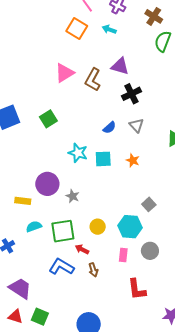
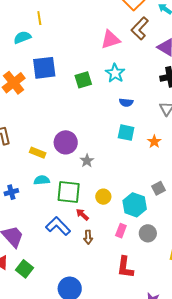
brown L-shape: (93, 80) -> (140, 28), moved
blue semicircle: (109, 128) -> (126, 102), moved, turned 32
cyan star: (78, 153) -> (115, 73), moved

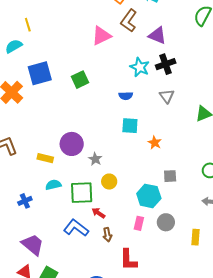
cyan star: (115, 73) -> (140, 67), moved
orange star: (154, 142) -> (155, 143), moved
gray square: (158, 188) -> (170, 176), turned 32
yellow circle: (103, 197) -> (109, 182), moved
red L-shape: (125, 267) -> (128, 260), moved

